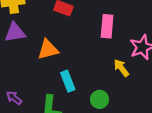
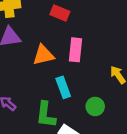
pink rectangle: (107, 26) -> (76, 50), moved

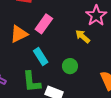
pink rectangle: (76, 50) -> (44, 24), turned 42

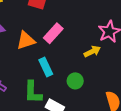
yellow arrow: (83, 36) -> (92, 51), turned 105

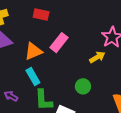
cyan rectangle: (46, 67) -> (33, 77), moved

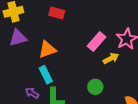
pink rectangle: (59, 43) -> (97, 42), moved
purple arrow: (11, 96) -> (32, 93), moved

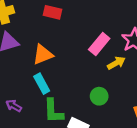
purple arrow: (32, 93) -> (14, 106), moved

